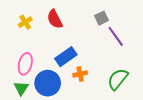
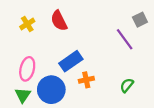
gray square: (101, 18) -> (140, 20), moved
green semicircle: (118, 79) -> (127, 85), size x0.6

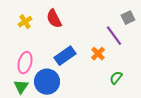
orange cross: (86, 80) -> (98, 54), moved, turned -32

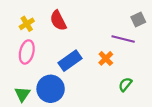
purple line: (114, 36) -> (123, 39), turned -40
pink ellipse: (25, 63) -> (27, 52), moved

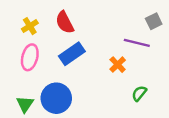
blue rectangle: (70, 61) -> (72, 54), moved

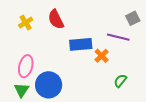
blue rectangle: (72, 54) -> (81, 44), moved, turned 30
pink ellipse: (30, 57) -> (26, 66), moved

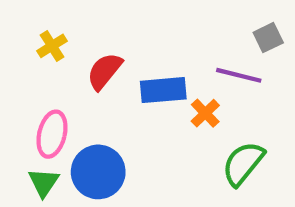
red semicircle: (56, 19) -> (104, 71), moved, turned 66
green semicircle: (120, 81) -> (243, 164), size x1.6

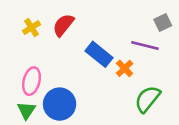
red semicircle: (104, 71) -> (63, 25), moved
blue rectangle: (163, 90) -> (99, 54), turned 44

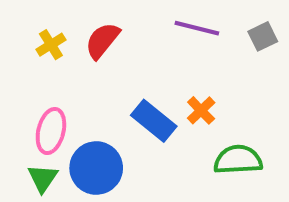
purple line: (145, 45) -> (197, 28), moved
blue rectangle: (99, 54) -> (154, 121), moved
green semicircle: (147, 99) -> (238, 160), turned 48

